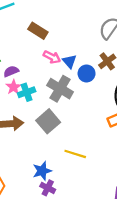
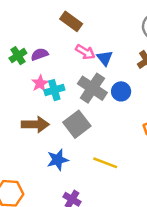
purple semicircle: (11, 71) -> (40, 54), moved
blue circle: (87, 73) -> (121, 91), moved
blue star: (42, 171) -> (58, 160), moved

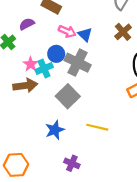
purple semicircle: (40, 54) -> (27, 24), moved
blue circle: (121, 91) -> (56, 54), moved
brown arrow: (35, 124) -> (25, 85), moved

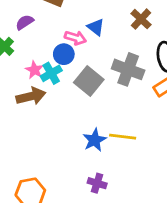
pink arrow: (67, 31) -> (75, 38), moved
gray cross: (78, 63) -> (128, 69), moved
gray square: (68, 96) -> (89, 81), moved
blue star: (55, 130) -> (95, 140), moved

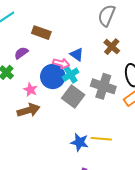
blue circle: (64, 54) -> (53, 76), size x1.5
cyan cross: (51, 73) -> (71, 75), moved
blue star: (95, 140) -> (79, 142), turned -30

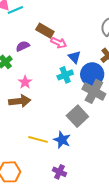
pink arrow: (61, 63) -> (59, 43), moved
blue circle: (53, 76) -> (92, 74), moved
gray square: (73, 97) -> (77, 116), moved
yellow line: (101, 139) -> (38, 139), moved

